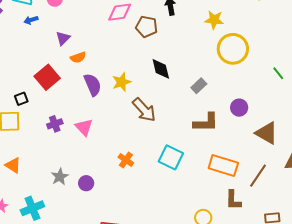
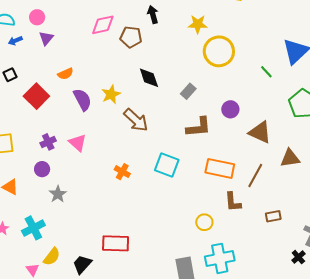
purple triangle: (63, 38) -> (46, 38), moved
black square: (21, 99) -> (10, 75), moved
purple circle: (86, 183) -> (42, 169), moved

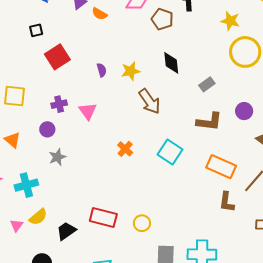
orange semicircle: (66, 74) -> (99, 14), moved, turned 42
purple semicircle: (82, 100) -> (102, 70), size x0.6
yellow circle: (204, 222) -> (142, 223), moved

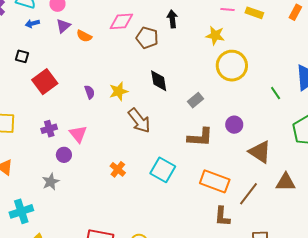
black square: (36, 30) -> (22, 56), turned 32
purple circle: (47, 129) -> (64, 155), moved

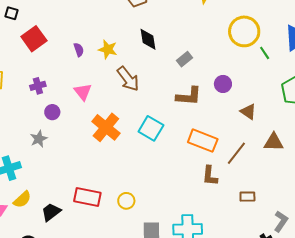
yellow circle: (232, 66) -> (244, 31), moved
yellow star: (119, 91) -> (108, 49), turned 30
pink triangle: (78, 134) -> (83, 92), moved
brown triangle: (260, 152) -> (248, 112), size x0.7
orange cross: (118, 169) -> (106, 127), size x1.8

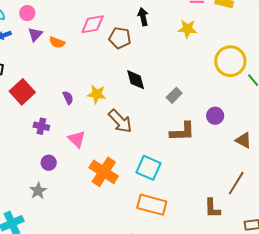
purple cross: (38, 86) -> (41, 126), moved, turned 35
orange rectangle: (203, 141) -> (152, 205), moved

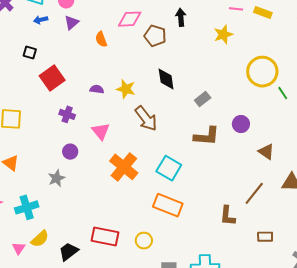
yellow star: (187, 29) -> (223, 35), turned -30
orange semicircle: (57, 42) -> (101, 39), moved, turned 42
purple semicircle: (68, 98) -> (97, 89), turned -64

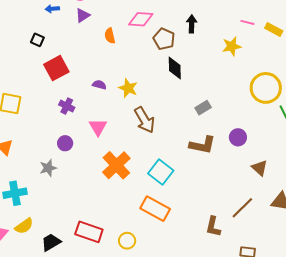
black diamond: (166, 79) -> (175, 68), moved

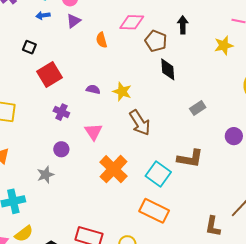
brown L-shape: (202, 145) -> (190, 158), moved

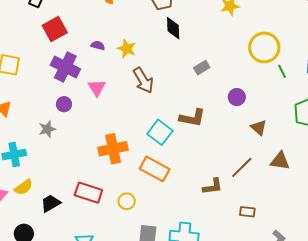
purple cross: (61, 112) -> (65, 67), size x1.8
orange cross: (113, 169) -> (113, 149), moved, turned 32
brown L-shape: (213, 226) -> (213, 186), turned -110

